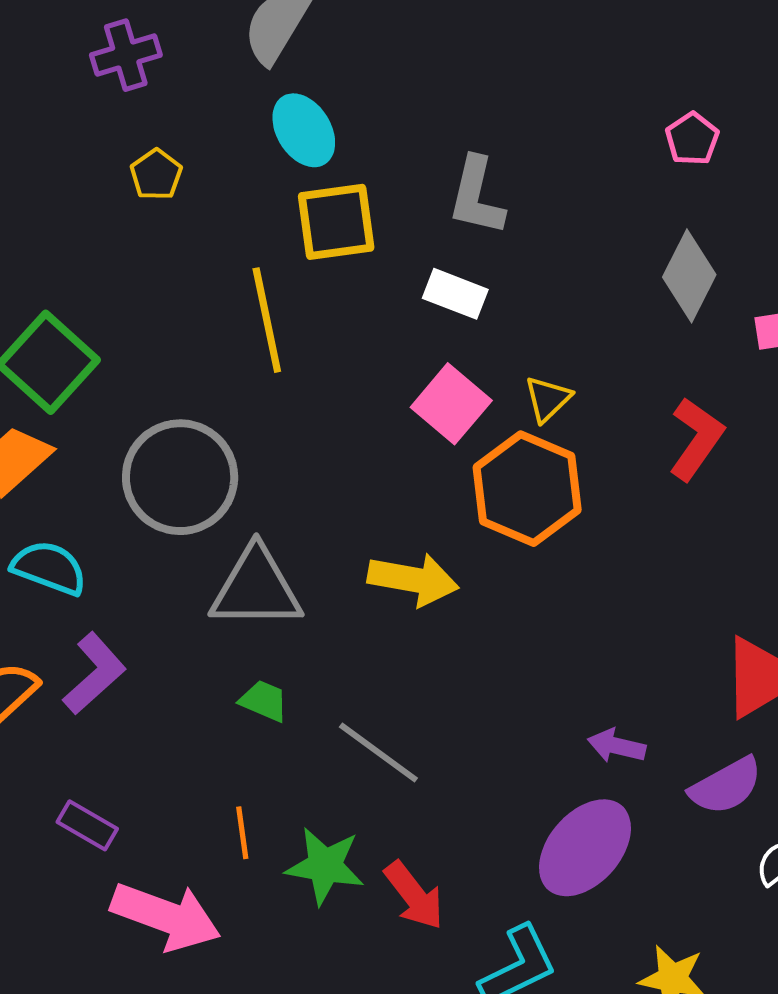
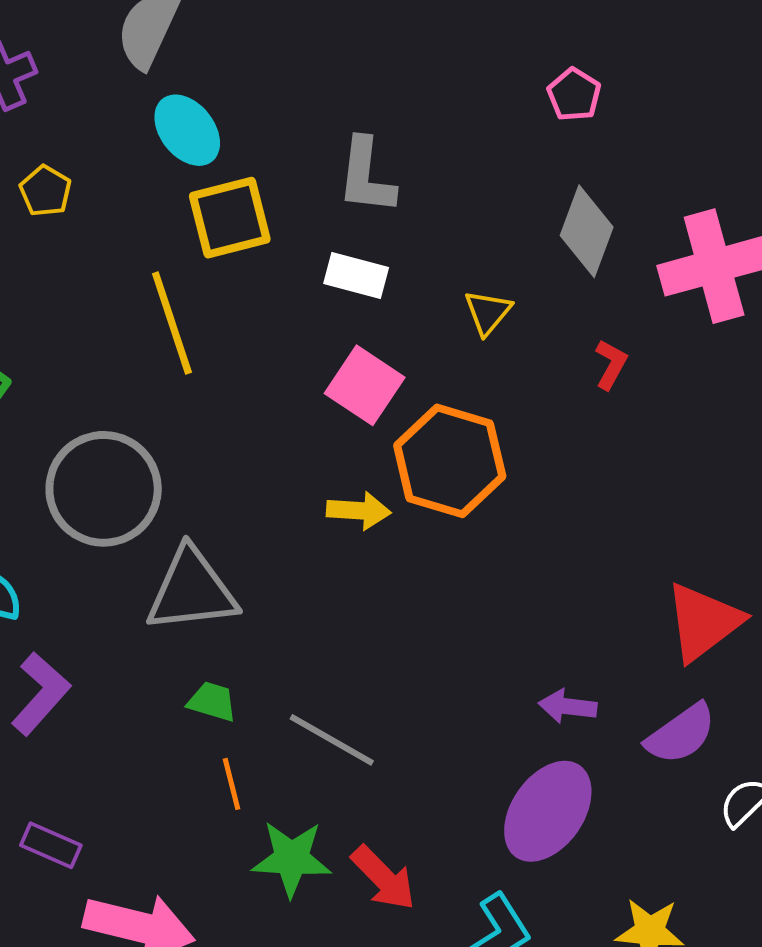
yellow triangle: (548, 399) -> (488, 312), moved
red L-shape: (696, 439) -> (611, 364), moved, size x0.6
yellow arrow: (413, 580) -> (359, 511), moved, size x0.7
orange line: (242, 833) -> (231, 784), moved

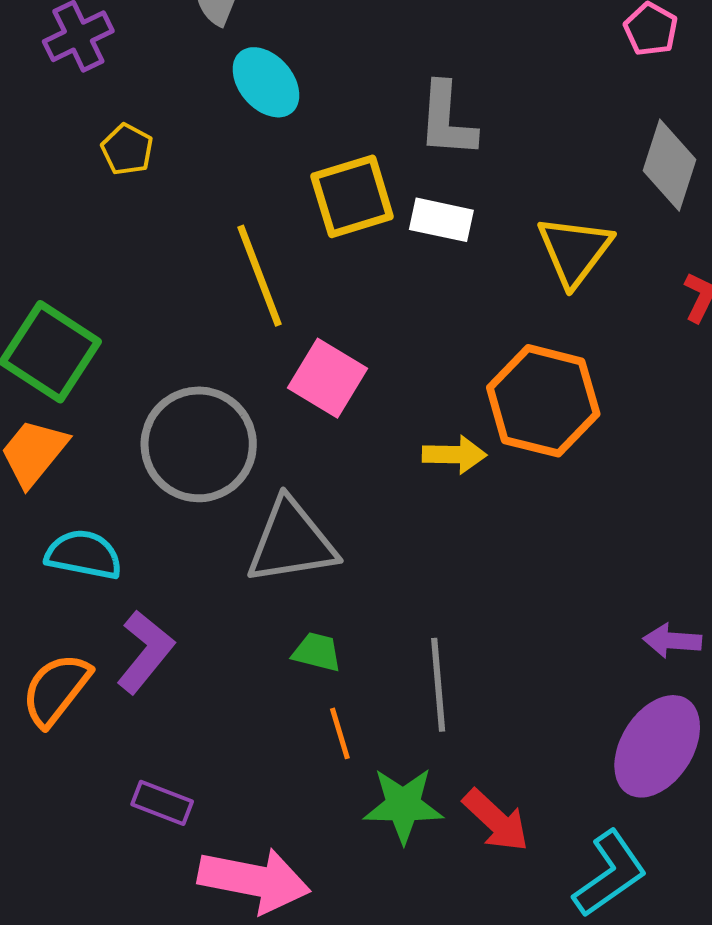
yellow square: (230, 218) -> (352, 196), moved
yellow triangle: (488, 312) -> (574, 251), size x1.6
pink square: (365, 385) -> (327, 378), moved
gray line: (332, 740) -> (438, 685), turned 58

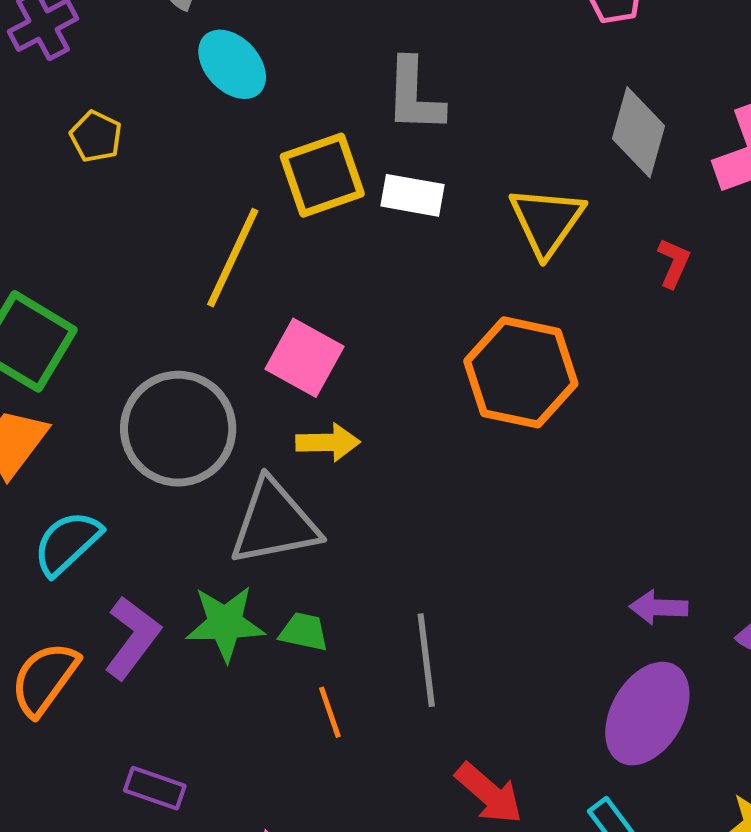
yellow line: (259, 276) -> (233, 258), turned 48
yellow arrow: (454, 455) -> (328, 442), moved
cyan semicircle: (84, 555) -> (67, 543), turned -52
green star: (403, 805) -> (225, 623), moved

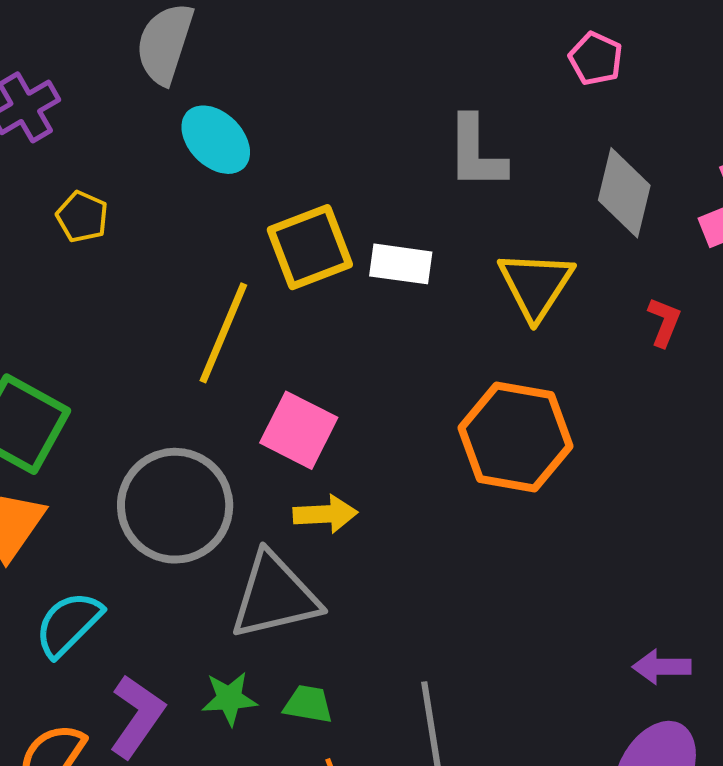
gray L-shape: (414, 95) -> (476, 153), moved
green star: (225, 623) -> (229, 699), size x0.7

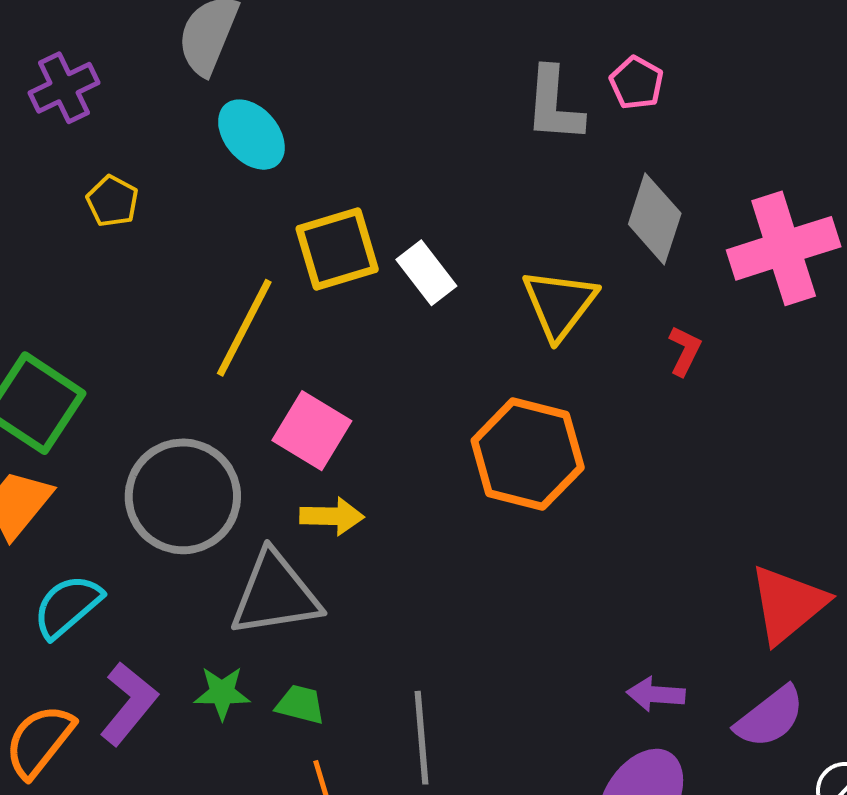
gray L-shape: (476, 153) -> (554, 105), moved
white rectangle: (401, 264) -> (426, 273), turned 40

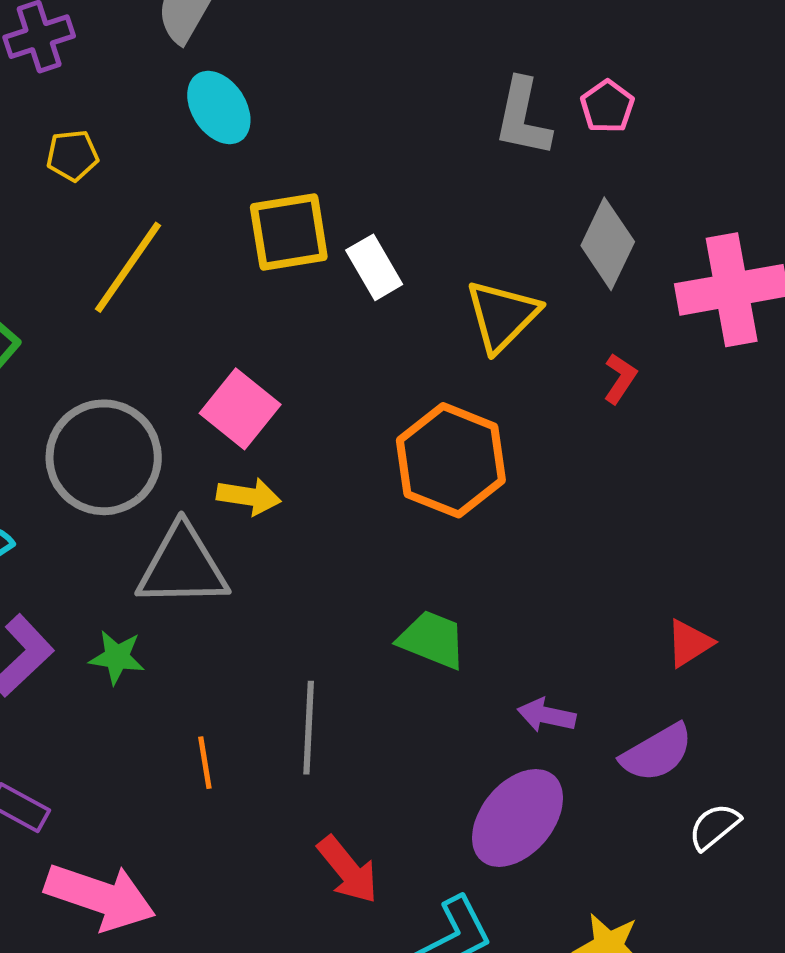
yellow pentagon: (112, 201) -> (72, 155), turned 30
yellow line: (244, 328) -> (128, 267), moved
red triangle: (788, 604) -> (689, 643), size x0.6
green trapezoid: (300, 704) -> (432, 640), moved, size x1.4

